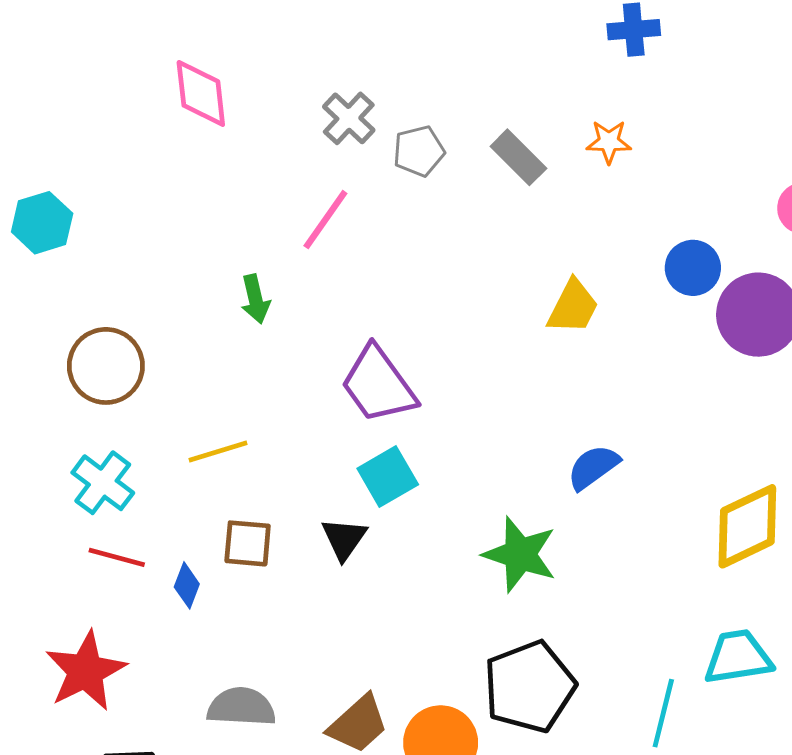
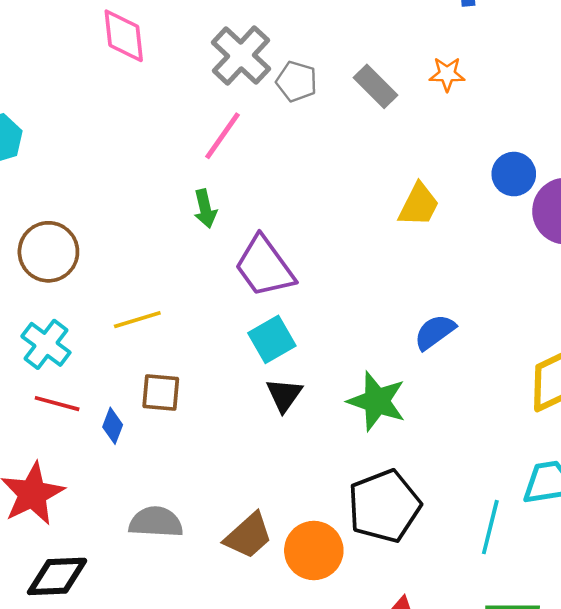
gray cross: (349, 118) -> (241, 56), size x1.4
gray pentagon: (419, 151) -> (297, 81), turned 30
green arrow: (255, 299) -> (205, 209), moved
black triangle: (344, 539) -> (284, 395), moved

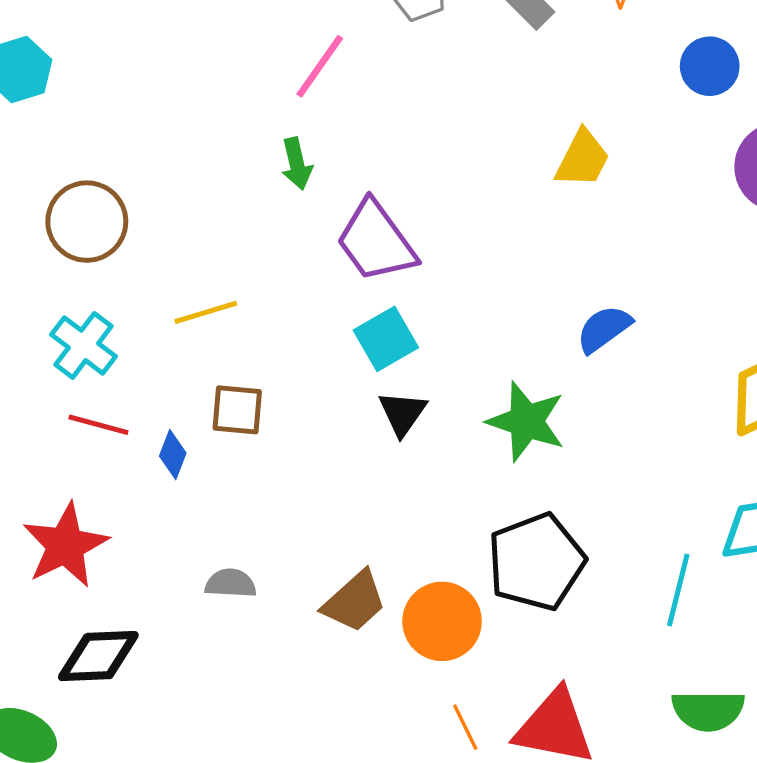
blue circle: (514, 174) -> (710, 66), moved
gray semicircle: (156, 522) -> (231, 583), size x0.7

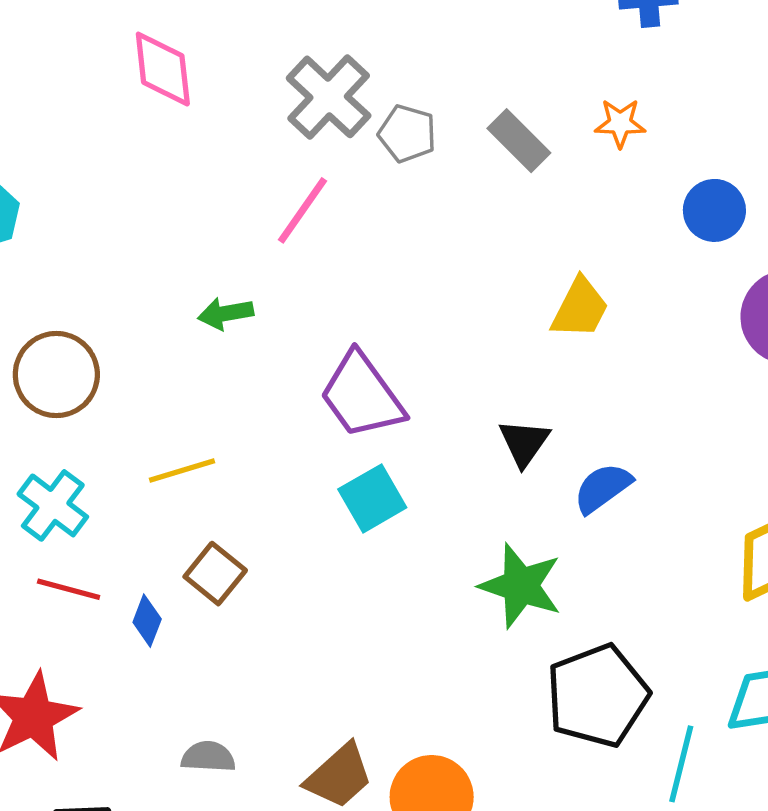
green arrow: (297, 164) -> (226, 313), moved, turned 93
brown square: (237, 410) -> (215, 574), turned 34
black triangle: (402, 413) -> (524, 443), moved
black pentagon: (536, 562) -> (597, 696), moved

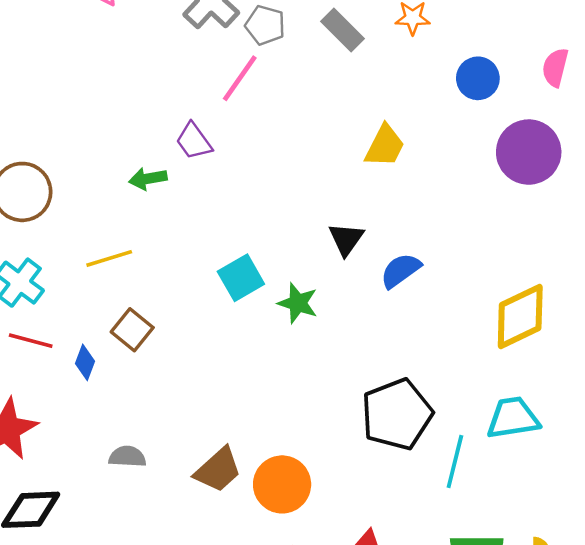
pink line: (302, 210) -> (240, 78), moved
green arrow: (226, 313) -> (148, 179), moved
purple trapezoid: (362, 395) -> (194, 141), moved, size x0.6
green star: (521, 586) -> (298, 303), moved, size x0.7

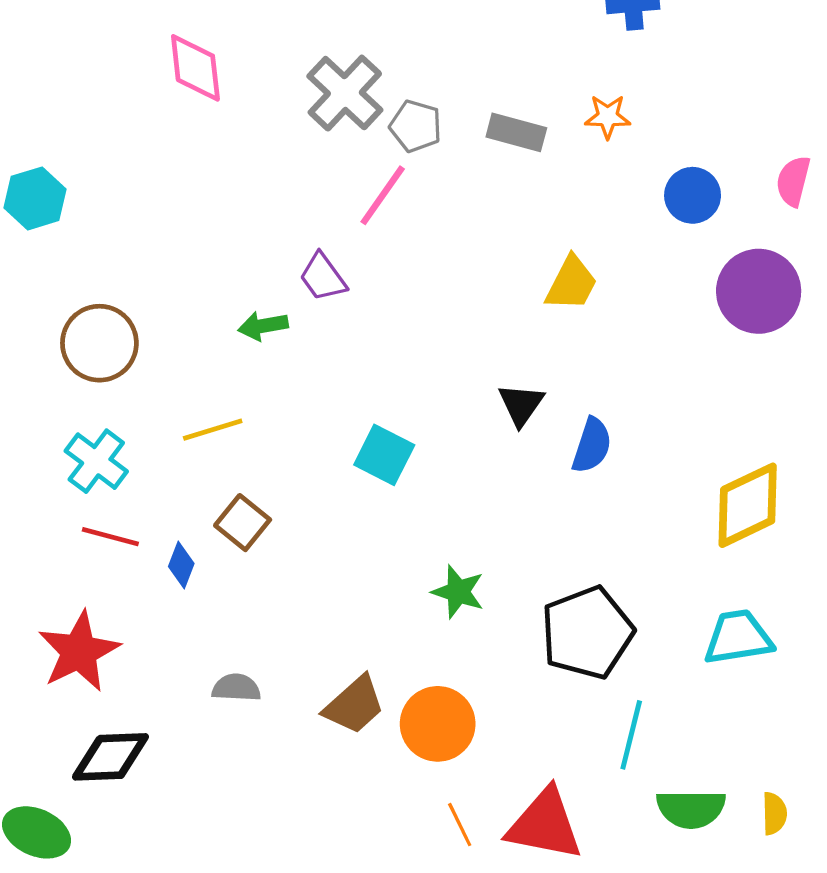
gray rectangle: (343, 30) -> (516, 132), turned -30
blue semicircle: (401, 270) -> (592, 445), turned 144
cyan square: (241, 278) -> (384, 455), turned -33
green star: (298, 303) -> (458, 592), moved
cyan line: (455, 461) -> (631, 735), moved

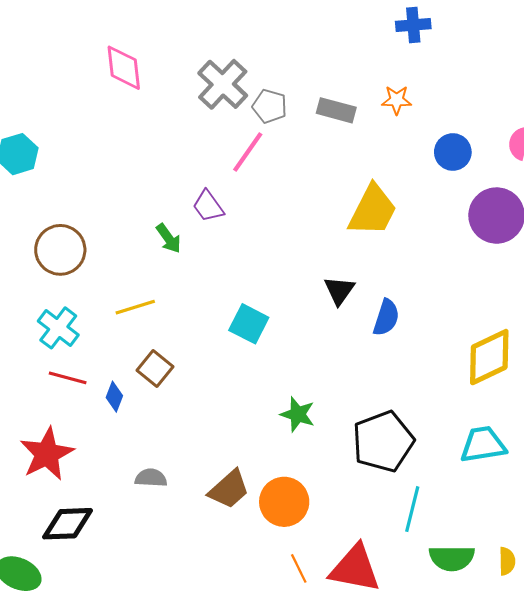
yellow trapezoid: (571, 283) -> (373, 210), size x1.4
green arrow: (263, 326) -> (169, 238), turned -116

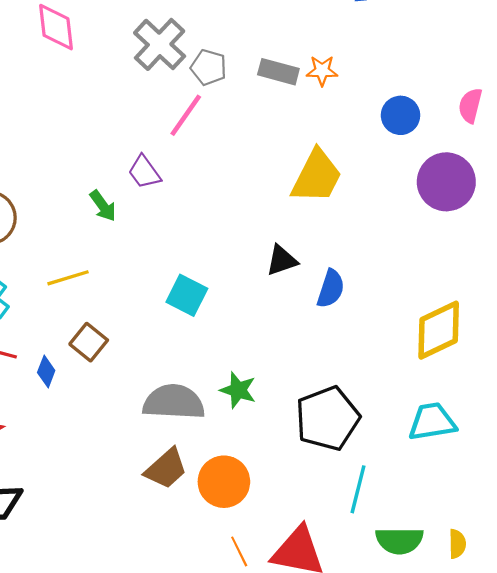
orange star: (397, 100) -> (322, 71), moved
black triangle: (339, 290) -> (282, 260), turned 36
gray semicircle: (151, 478) -> (174, 402), moved, size x1.8

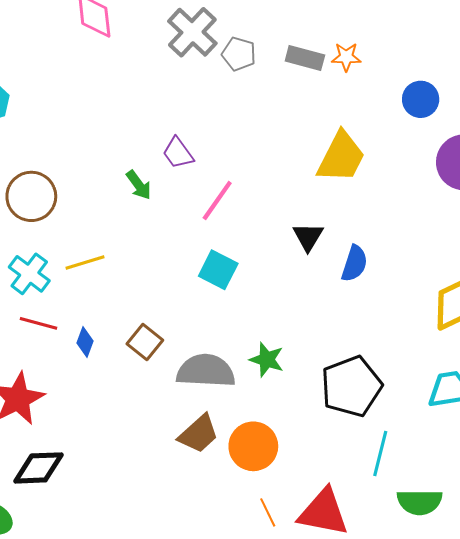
pink line: (186, 115) -> (217, 201), moved
black triangle: (282, 260) -> (308, 237), turned -40
yellow line: (68, 278) -> (85, 262), moved
brown square: (89, 342) -> (145, 342), moved

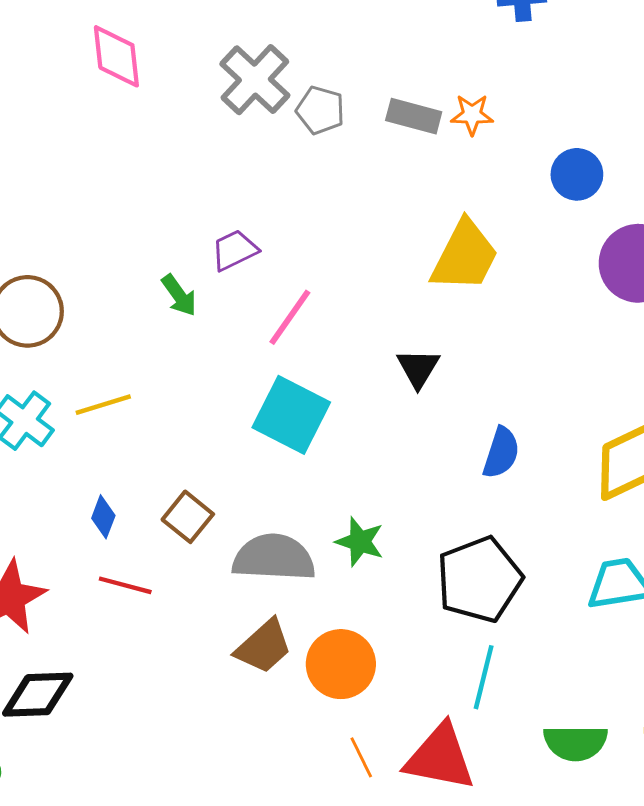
purple trapezoid: (178, 153) -> (234, 250), turned 100
blue semicircle: (355, 264) -> (501, 453), moved
cyan square: (218, 270) -> (291, 415), size x1.4
red line: (39, 323) -> (125, 585), moved
cyan line: (380, 454) -> (484, 677), moved

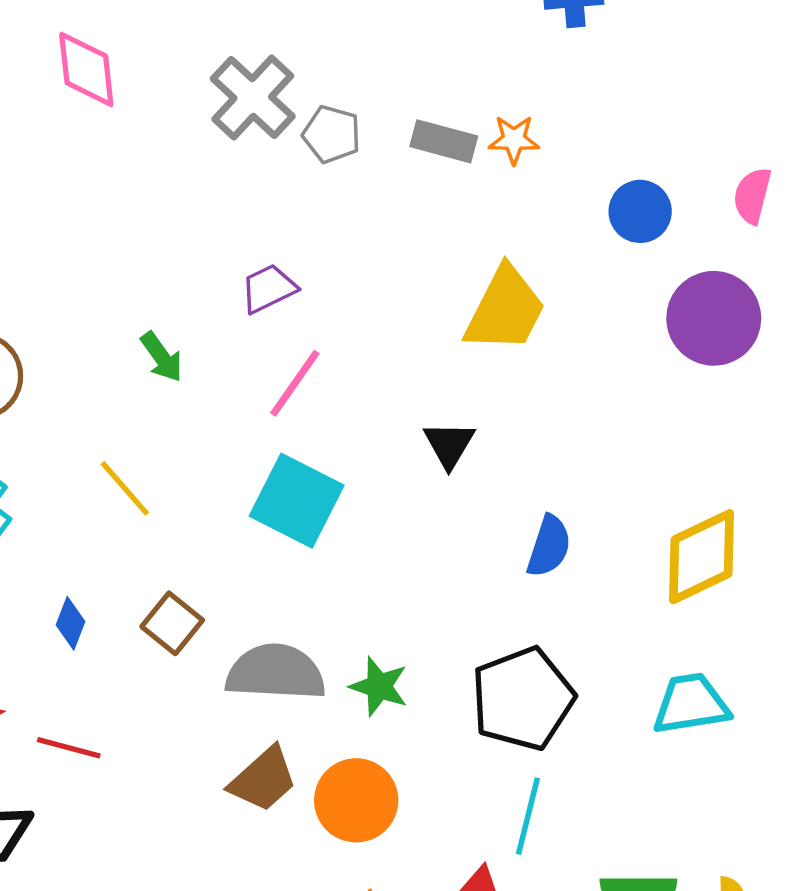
purple trapezoid: (234, 250) -> (269, 289), moved
yellow line: (103, 405) -> (125, 488), moved, turned 66
green star: (360, 542) -> (379, 686), moved
red line: (125, 585) -> (69, 748), moved

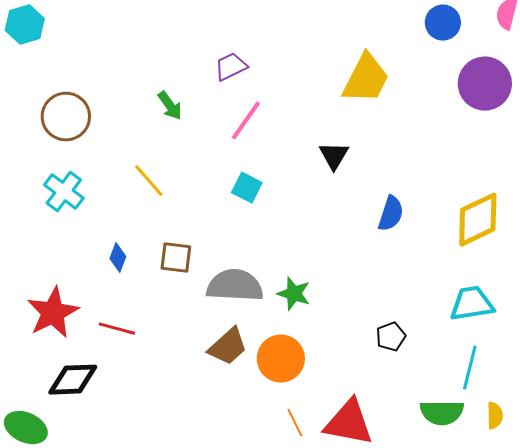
cyan square: (297, 501) -> (247, 188), size x0.6
brown square: (172, 623) -> (176, 258), turned -32
black pentagon: (523, 699) -> (391, 337), moved, size x0.5
cyan line: (528, 816) -> (470, 368), moved

